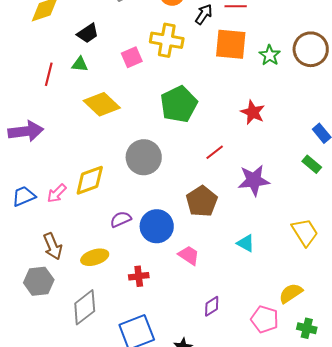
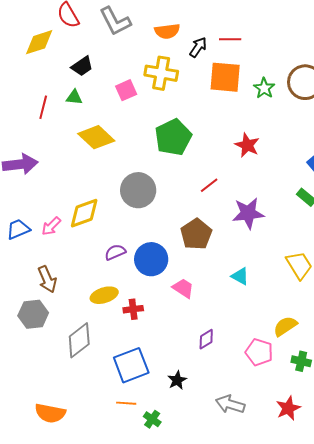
yellow ellipse: (95, 257) -> (104, 295), moved

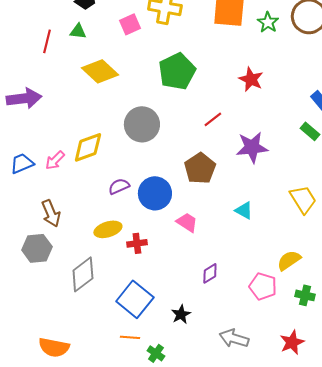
blue square: (131, 365) -> (135, 299), turned -30

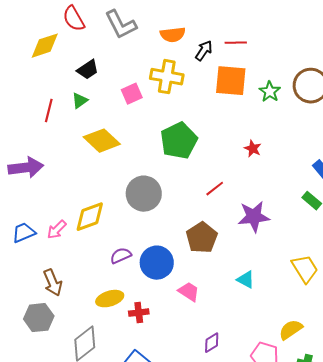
green triangle: (78, 31) -> (80, 101), turned -42
red star: (251, 79) -> (253, 149), size x0.7

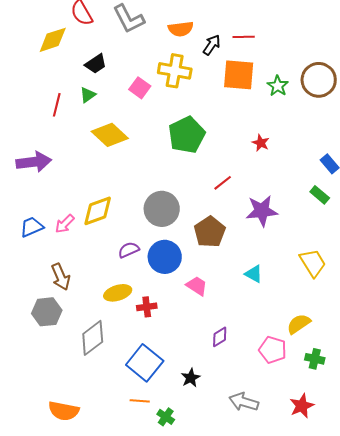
pink square: (132, 94) -> (140, 88), turned -30
gray circle: (144, 194) -> (162, 209), moved

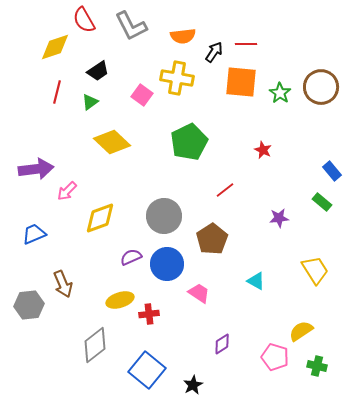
red line: (57, 105) -> (57, 92), moved
purple star: (262, 211) -> (279, 218), moved, size x0.6
pink arrow: (65, 224) -> (67, 191), moved
gray hexagon: (47, 312) -> (29, 305), moved

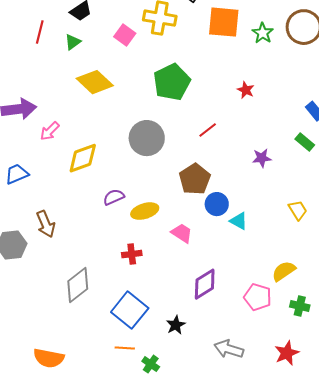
gray circle: (164, 216) -> (147, 138), moved
blue circle: (167, 264) -> (217, 204), moved, size x0.7
yellow trapezoid: (315, 270) -> (298, 210), size x0.7
yellow ellipse: (120, 300) -> (145, 211), moved
purple diamond: (222, 344) -> (205, 284), size x1.5

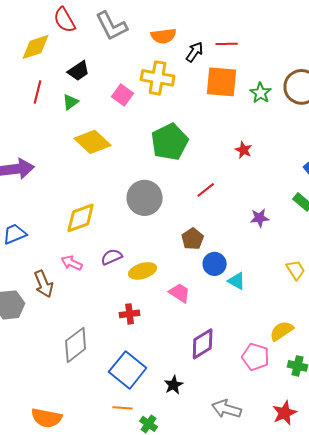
pink arrow: (50, 131) -> (72, 263), moved, turned 70
brown pentagon: (195, 179) -> (193, 239), size x0.7

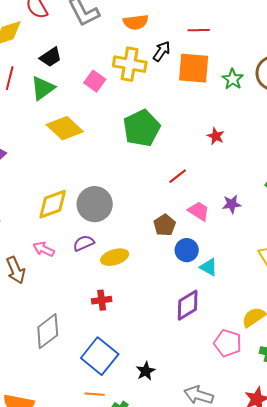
black arrow: (195, 52) -> (162, 51), moved
green triangle: (71, 102) -> (43, 88), size x1.5
gray circle: (145, 198) -> (95, 204), moved
pink trapezoid: (180, 293) -> (199, 211), moved
purple diamond: (203, 344) -> (188, 305), moved

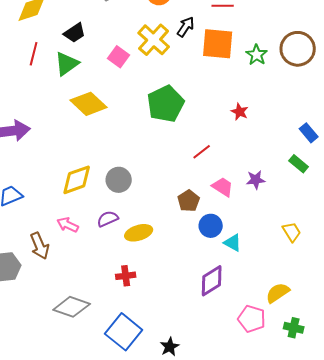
yellow cross: (130, 64) -> (154, 40), turned 32
gray circle: (95, 204) -> (119, 180), size x0.7
gray diamond: (48, 331) -> (72, 307), turned 57

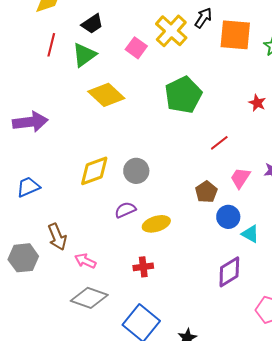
pink trapezoid: (223, 187) -> (240, 178), turned -90
pink arrow: (68, 225) -> (85, 261), moved

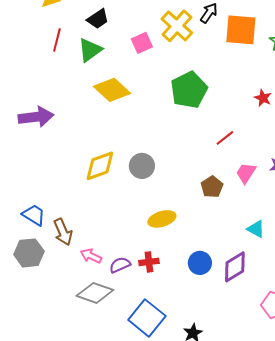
pink square: (136, 48) -> (142, 43), turned 30
blue trapezoid: (28, 187) -> (34, 215), moved, turned 55
purple semicircle: (125, 210) -> (120, 265), moved
blue circle: (228, 217) -> (200, 263), moved

